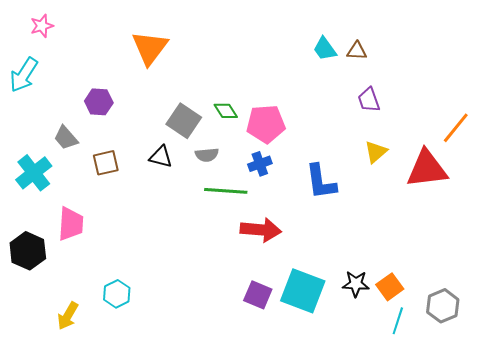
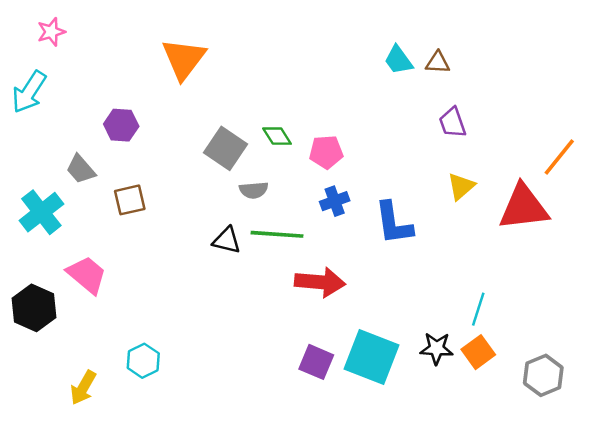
pink pentagon: (266, 124) -> (326, 152), size x0.7
black triangle: (161, 157) -> (227, 240), moved
blue cross: (260, 164) -> (335, 201), moved
pink trapezoid: (71, 224) -> (87, 275), turned -54
cyan line: (398, 321) -> (478, 309), moved

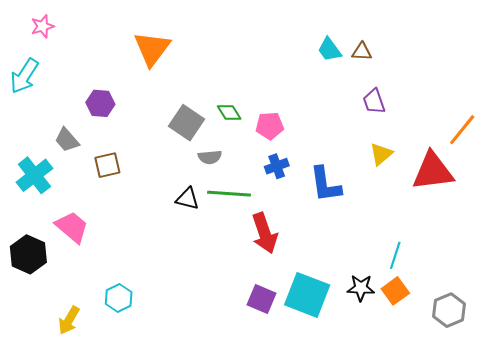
red arrow: (320, 282) -> (265, 233), turned 66

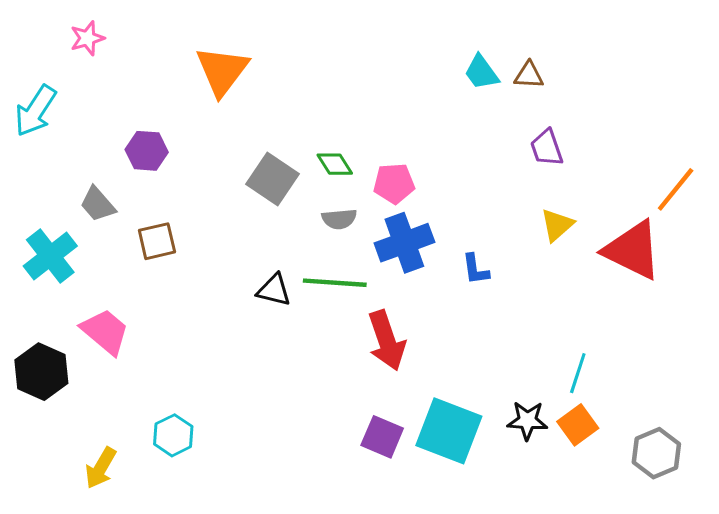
pink star: (43, 26) -> (87, 38), moved
gray semicircle: (210, 157) -> (339, 219), moved
blue cross: (277, 166) -> (404, 243), size x1.6
red triangle: (433, 171) -> (633, 250), turned 33
blue L-shape: (325, 184) -> (476, 269), size x0.6

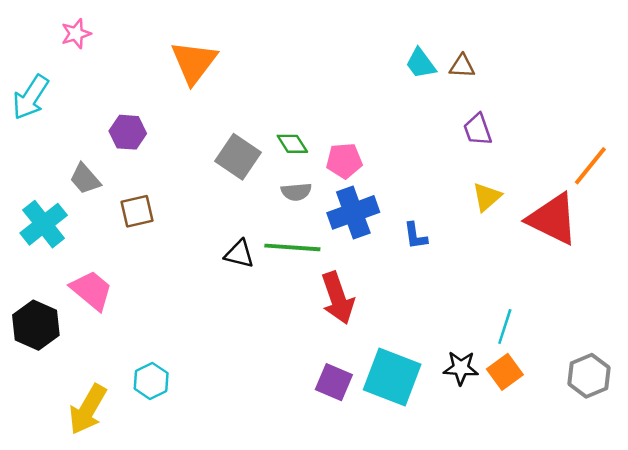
gray hexagon: (656, 453) -> (589, 376), moved
yellow arrow: (101, 468) -> (88, 409), size x1.4

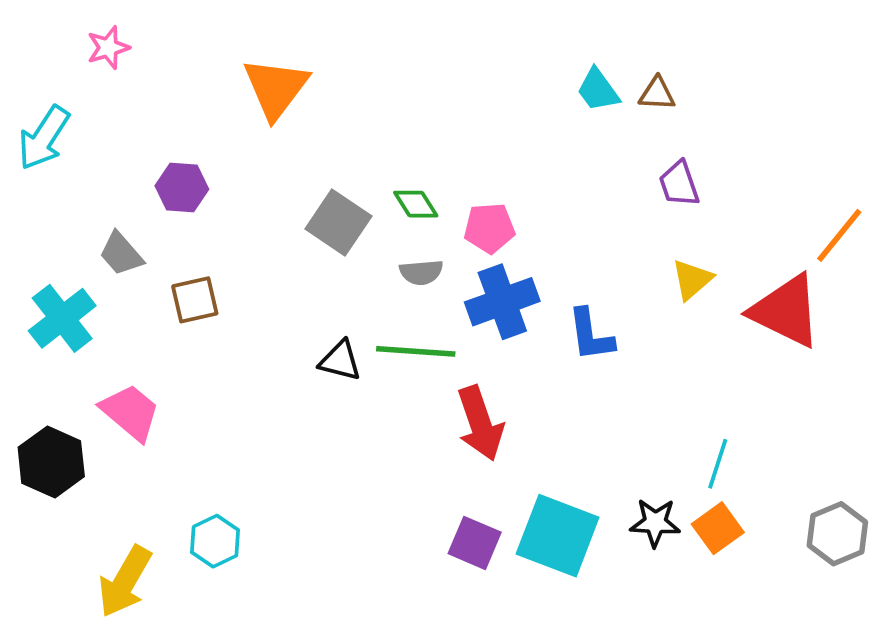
blue L-shape: (415, 236) -> (591, 335), size x1.4

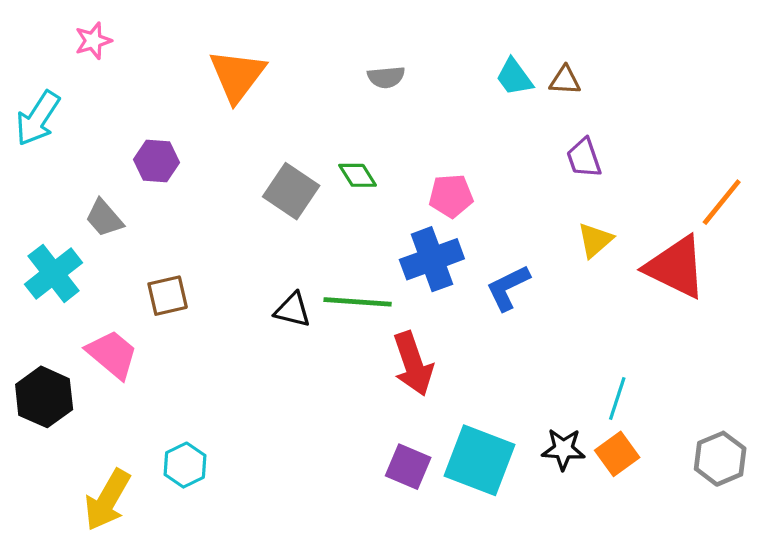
pink pentagon: (489, 228) -> (451, 196), moved
gray semicircle: (421, 272) -> (386, 77), moved
brown square: (195, 300) -> (168, 296), moved
blue L-shape: (591, 335) -> (508, 288), turned 72

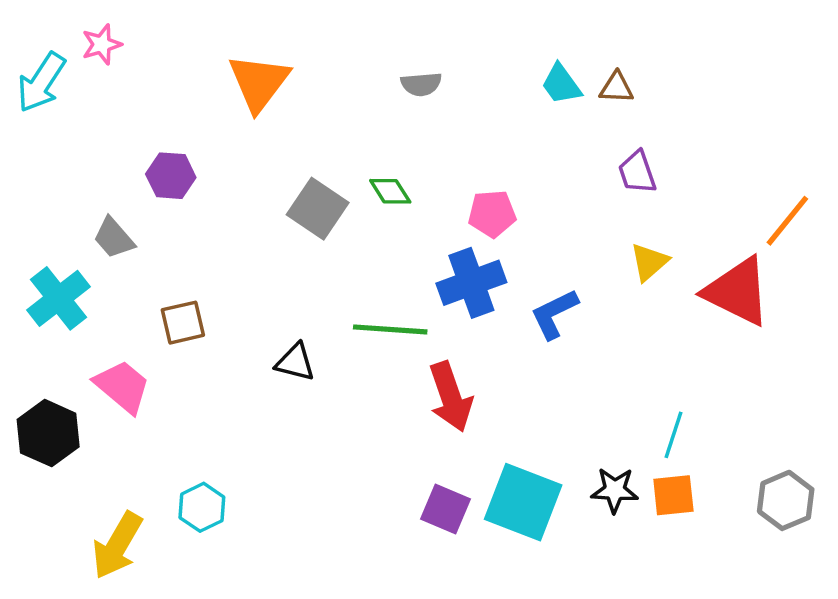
cyan arrow: (38, 118) -> (41, 82), moved
black triangle: (293, 310) -> (295, 362), moved
orange square: (617, 454) -> (673, 495), turned 30

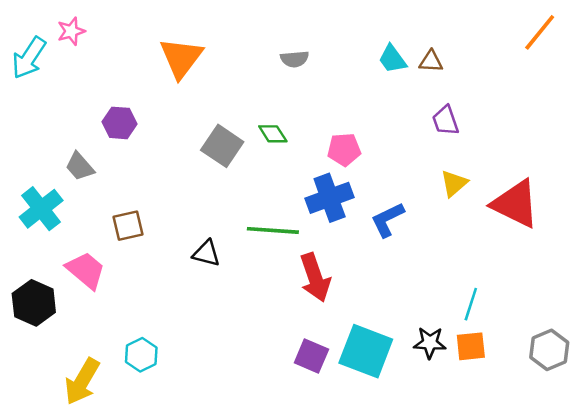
orange line: (787, 221) -> (540, 32), moved

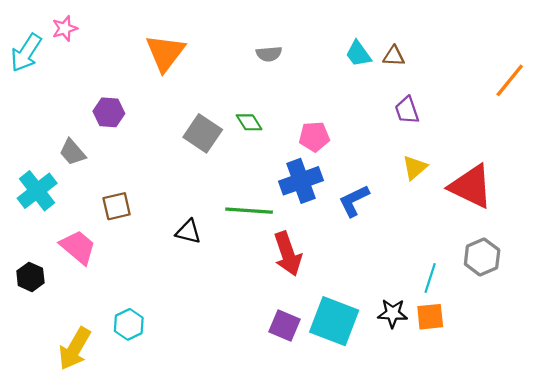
orange line: (540, 32) -> (510, 80), moved
black hexagon: (34, 303) -> (30, 277), size x0.7
gray hexagon: (549, 350) -> (482, 257), moved

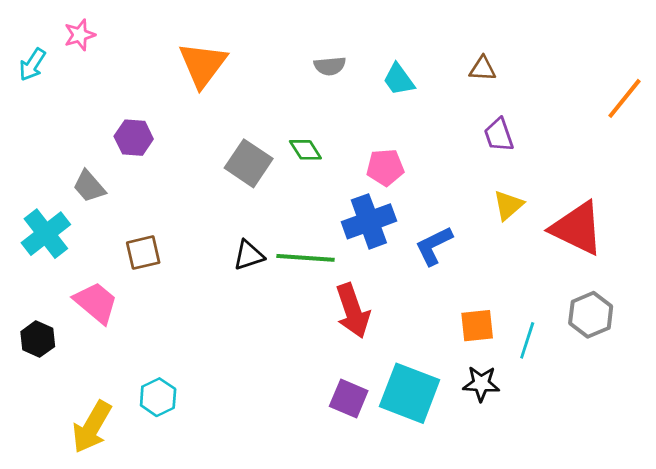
cyan arrow: (26, 53) -> (32, 65), size x0.7
cyan trapezoid: (358, 54) -> (399, 79), moved
black triangle: (188, 232) -> (249, 255), moved, turned -32
orange square: (430, 317) -> (477, 326), moved

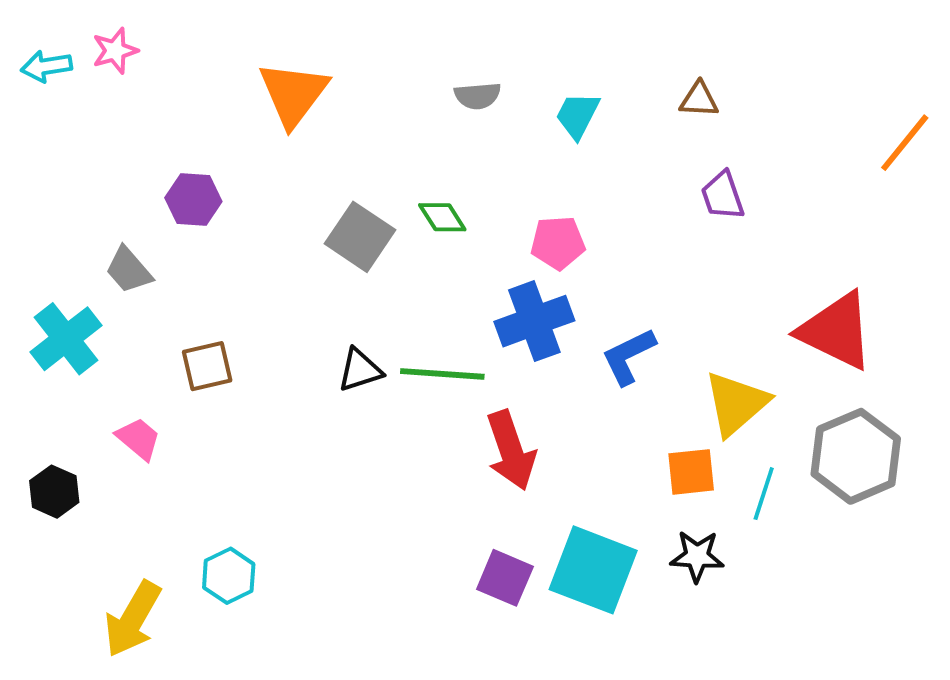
cyan arrow: (32, 65) -> (46, 66), moved, turned 48
cyan trapezoid: (399, 79) -> (577, 115), turned 63
yellow triangle: (508, 205) -> (736, 403), moved, size x1.5
pink trapezoid: (96, 303) -> (139, 439), size x0.7
gray hexagon: (591, 315) -> (856, 456), size x1.4

